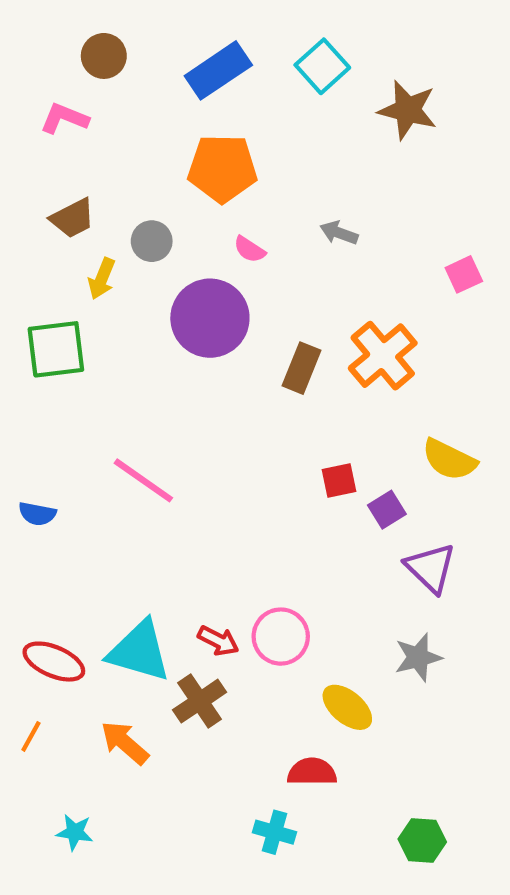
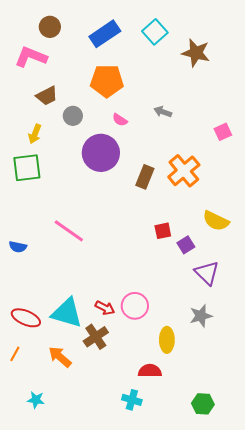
pink L-shape: (64, 118) -> (31, 57), size x1.4
brown trapezoid: (73, 218) -> (47, 96), moved
yellow arrow: (102, 279) -> (35, 134), moved
yellow ellipse: (347, 707) -> (167, 340), turned 50

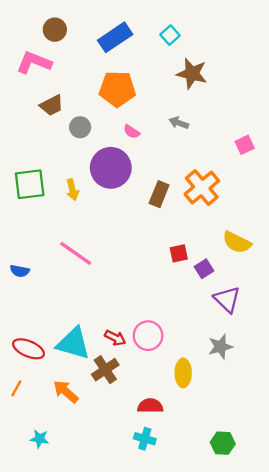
cyan square: (155, 32) -> (170, 35), size x0.7
brown star: (196, 53) -> (192, 73), moved
yellow arrow: (35, 134) -> (72, 190), moved, turned -36
red semicircle: (150, 371) -> (150, 406), moved

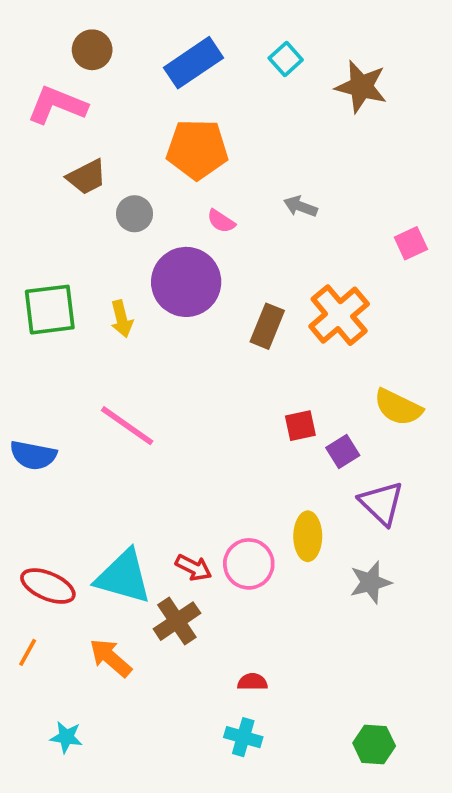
brown star: (192, 73) -> (361, 87), moved
blue semicircle: (20, 271) -> (33, 455), size x1.4
yellow ellipse: (183, 373) -> (308, 536), moved
red semicircle: (150, 406) -> (252, 682), size x0.7

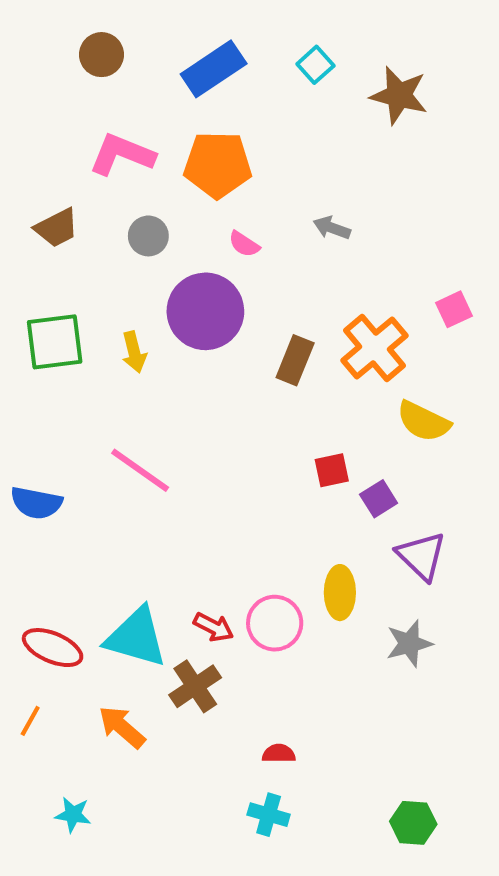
pink L-shape: (57, 105) -> (122, 154), moved
brown trapezoid: (87, 177) -> (57, 228), moved
pink square: (411, 243) -> (454, 309), moved
yellow semicircle: (398, 407) -> (423, 421), moved

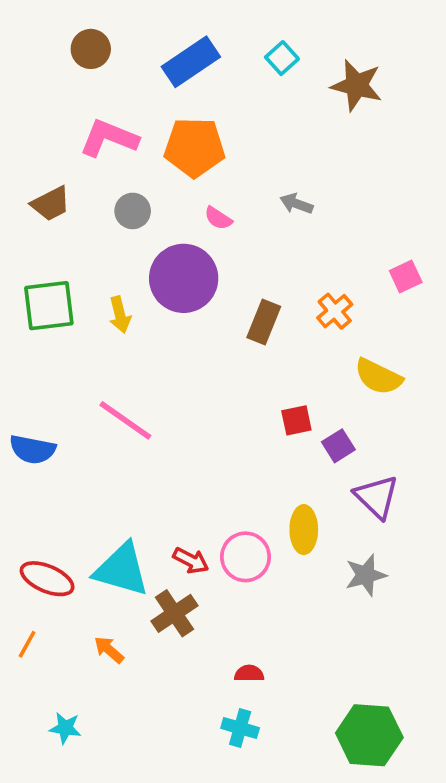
orange cross: (375, 348) -> (335, 311), size x0.6
orange arrow: (122, 727) -> (109, 650), size x0.7
green hexagon: (413, 823) -> (369, 735), size x1.6

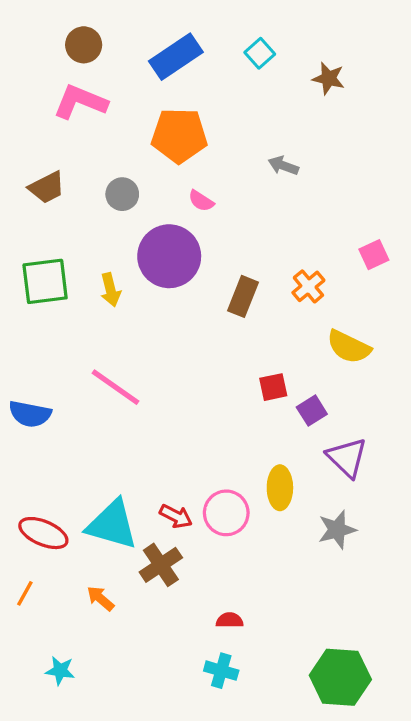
brown star: (357, 85) -> (329, 78), size x0.7
pink L-shape: (109, 138) -> (80, 102), moved
gray arrow: (296, 204) -> (283, 166), moved

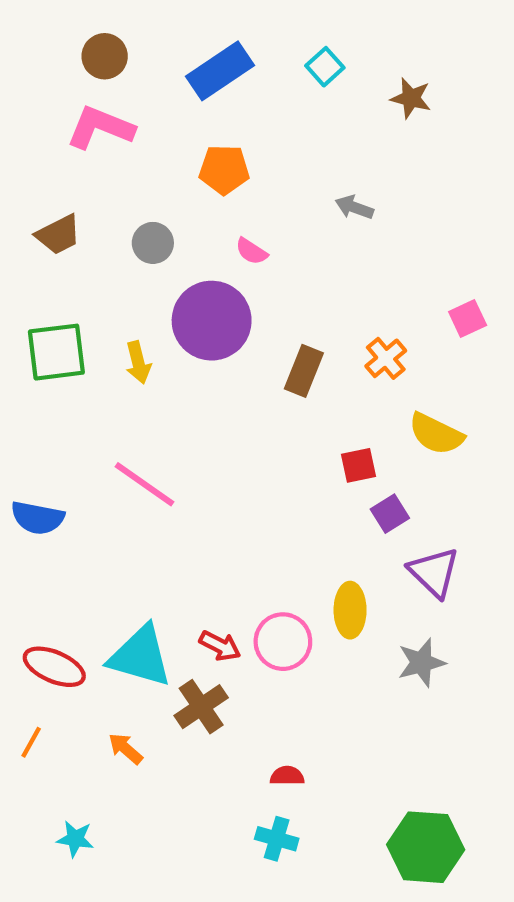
orange pentagon: (179, 135) -> (224, 170), size x0.7
red square: (273, 387) -> (358, 465), moved

